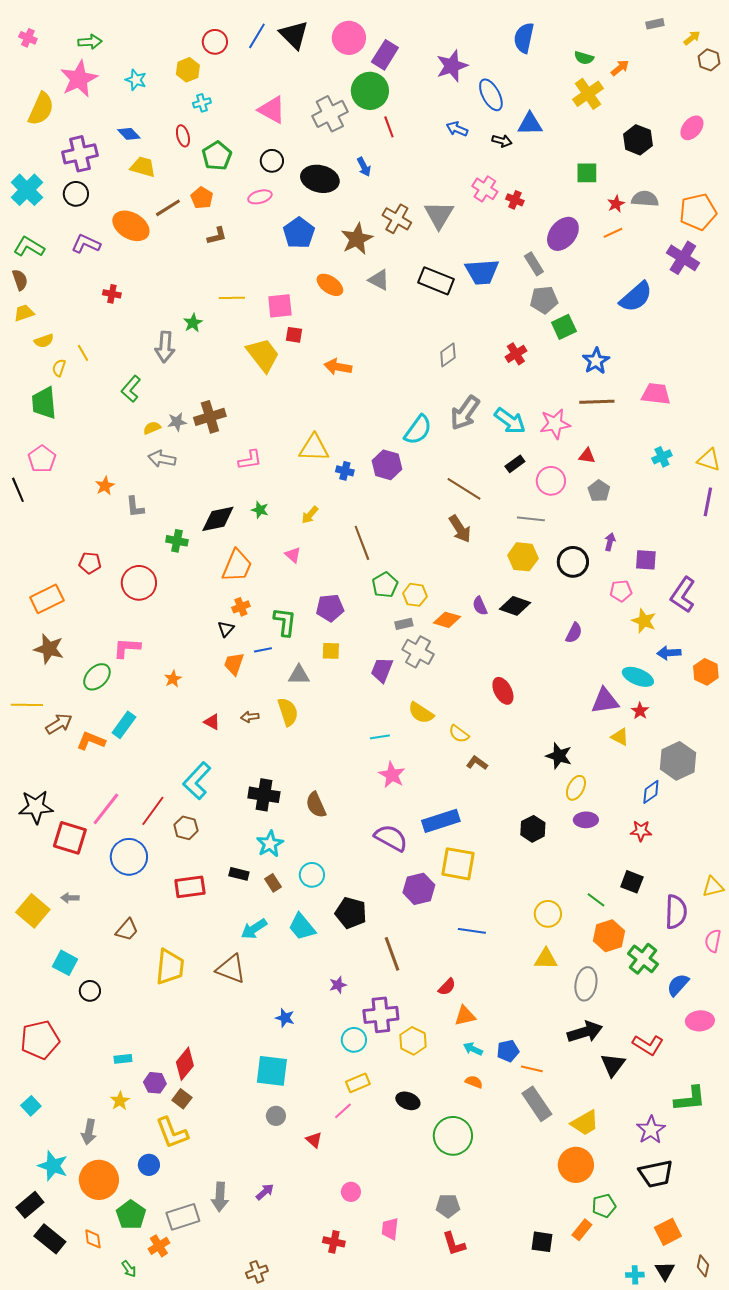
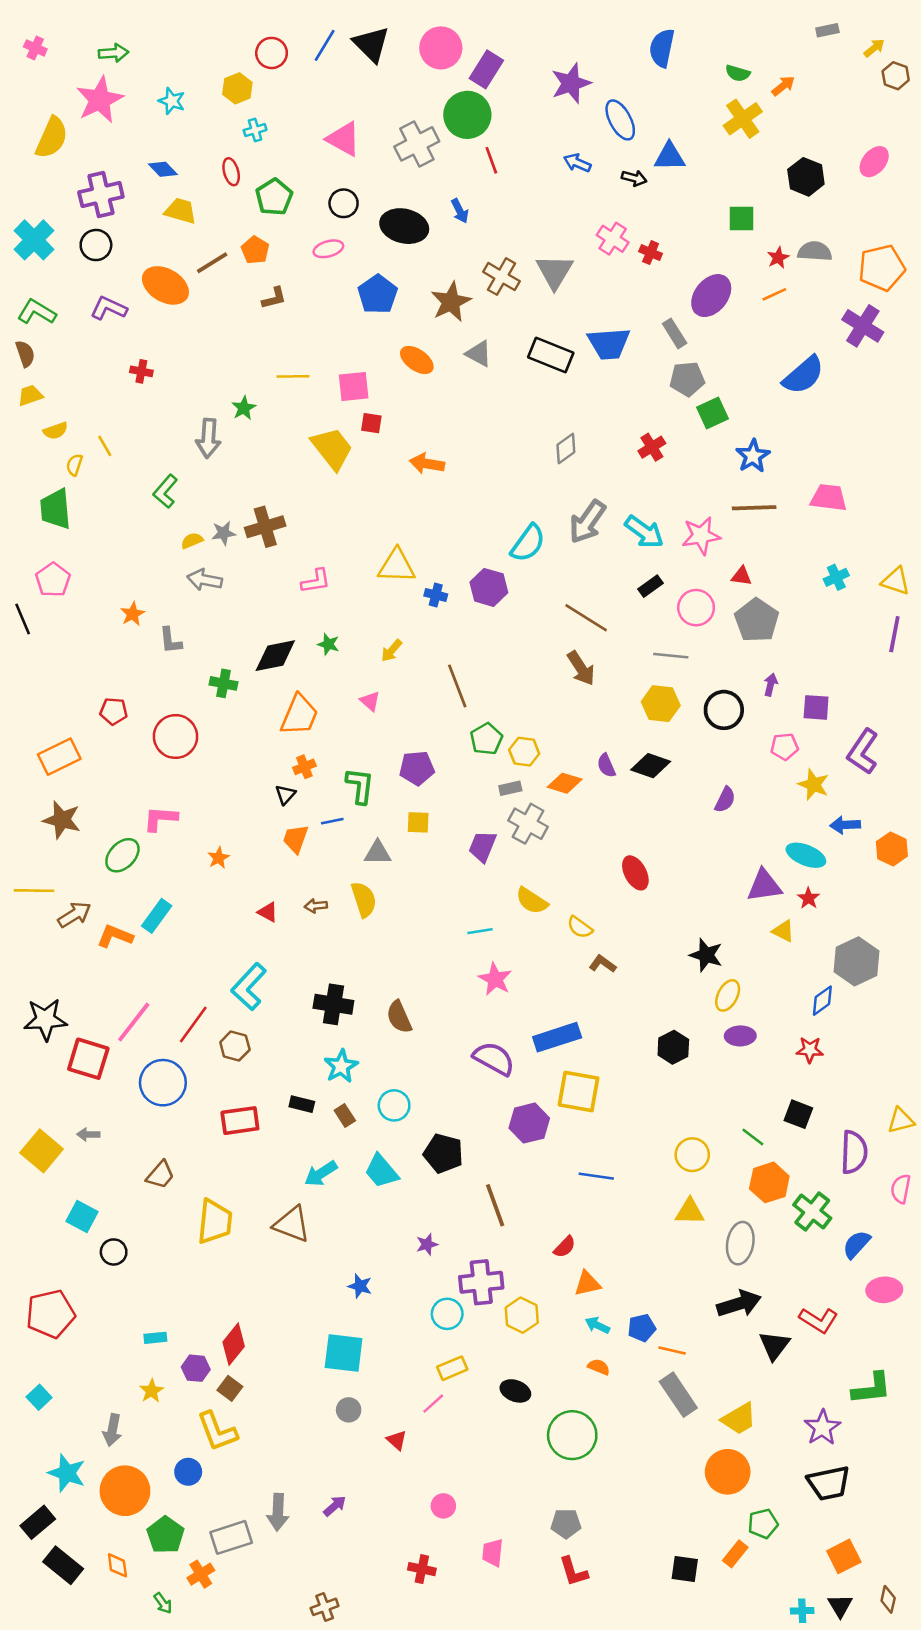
gray pentagon: (599, 491) -> (757, 620), size x1.6

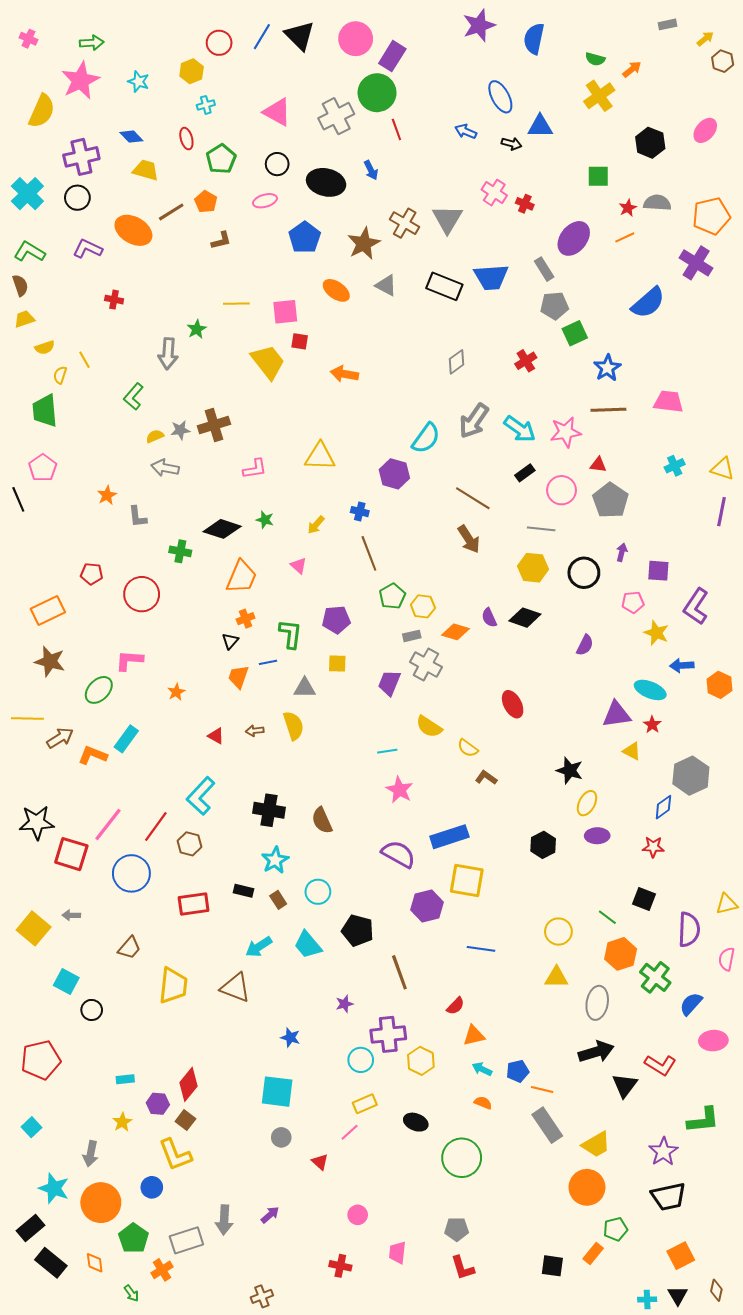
purple star: (571, 83) -> (479, 25), moved
blue cross: (436, 595) -> (360, 512), moved
black diamond: (275, 656) -> (222, 529), turned 30

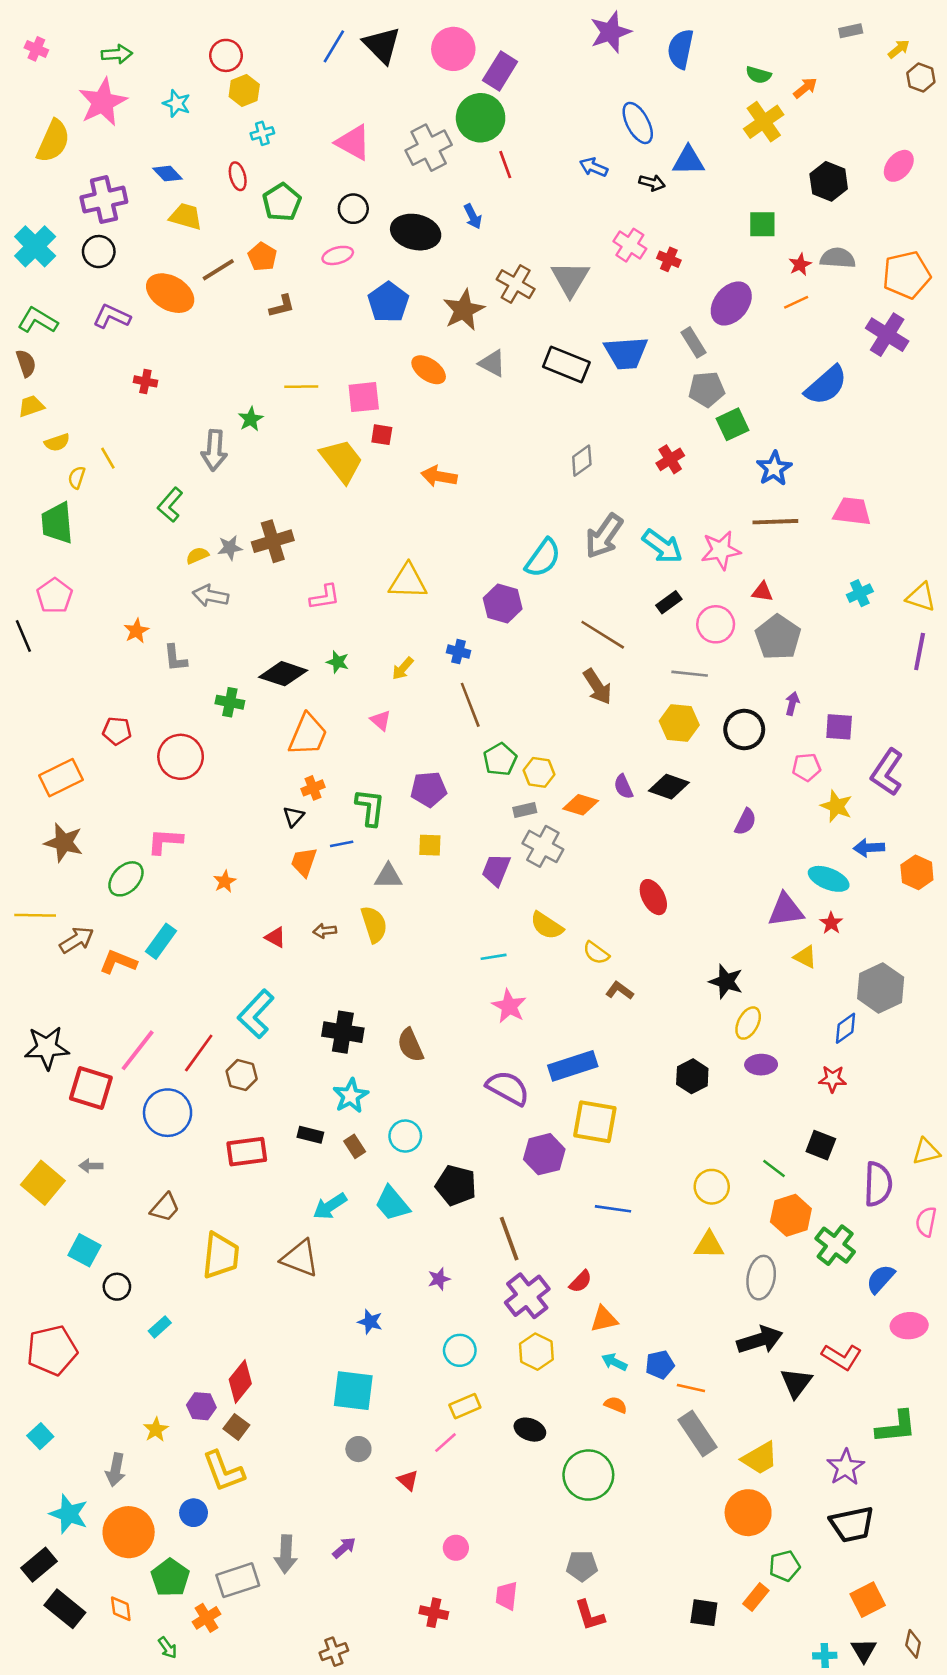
red circle: (219, 43) -> (226, 55), moved
purple cross: (388, 1034) -> (527, 1296), moved, turned -32
cyan rectangle: (125, 1079) -> (160, 1327), moved, turned -36

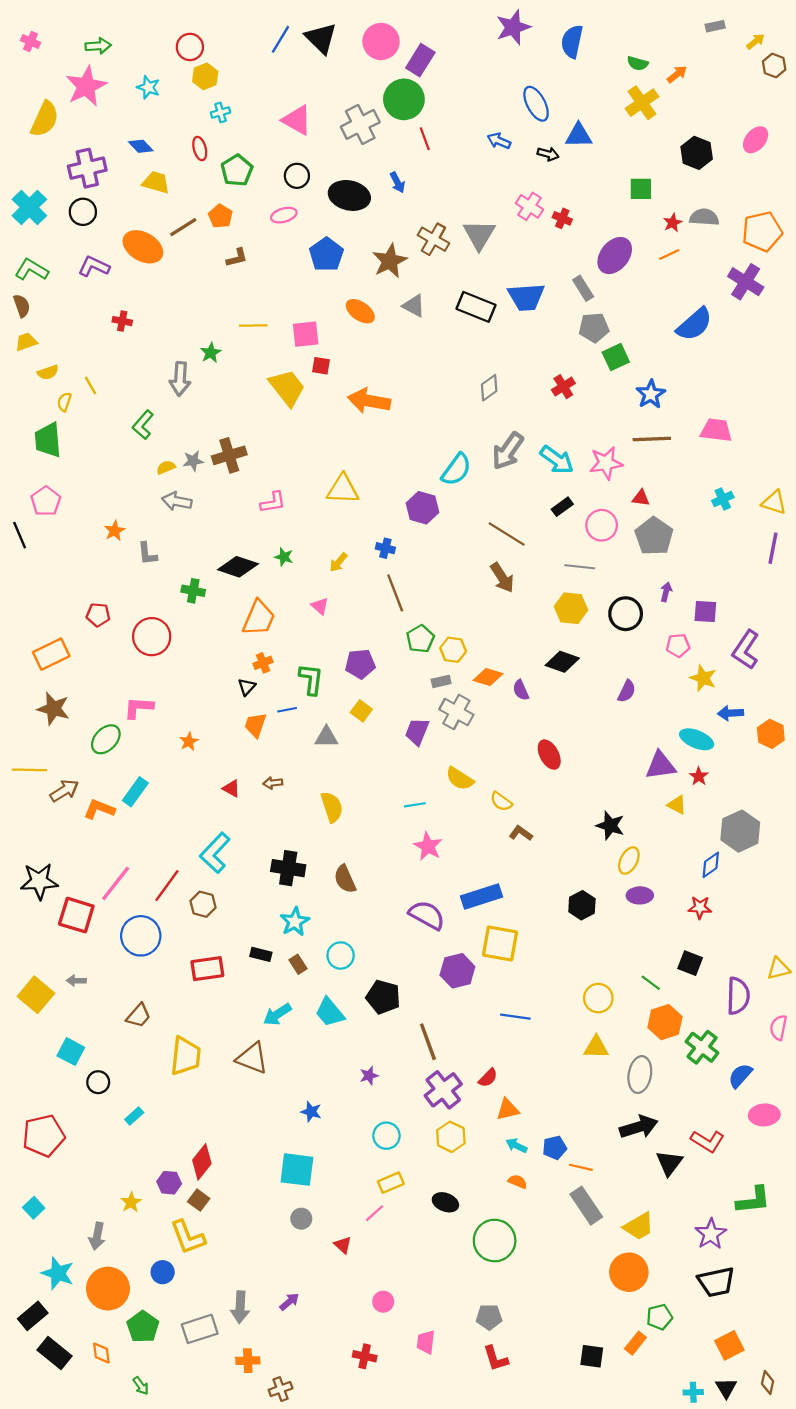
orange arrow: (439, 476) -> (369, 401), size x1.4
purple semicircle: (623, 787) -> (521, 690), moved
yellow square: (430, 845) -> (361, 711), turned 35
yellow semicircle: (374, 924) -> (332, 807), moved
orange cross: (207, 1618) -> (248, 1361), moved, turned 30

